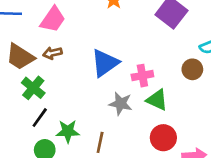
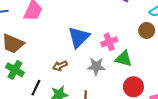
brown arrow: (52, 53) -> (60, 66), moved
green cross: (33, 88) -> (15, 70), moved

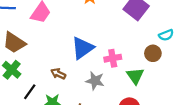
green triangle: (124, 59) -> (135, 76), moved, turned 30
brown arrow: (60, 66) -> (58, 74), turned 40

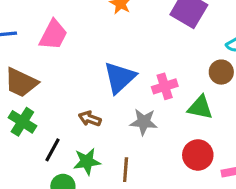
green triangle: (135, 76) -> (200, 107), turned -36

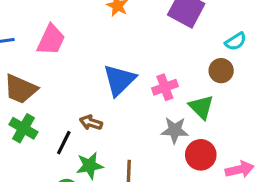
green triangle: (200, 107) -> (201, 107), turned 36
gray star: (144, 122) -> (175, 130), moved
black line: (52, 150) -> (64, 143), moved

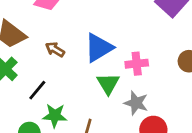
green triangle: (201, 107) -> (108, 84), moved
brown arrow: (91, 123) -> (55, 49), moved

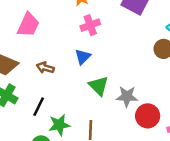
blue triangle: (99, 48) -> (83, 57), size x0.6
pink cross: (137, 64) -> (90, 25), moved

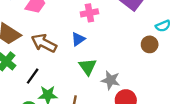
brown arrow: (45, 68) -> (44, 43), size x1.6

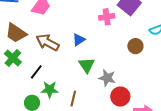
pink cross: (89, 13) -> (107, 17), moved
brown circle: (150, 44) -> (135, 46), moved

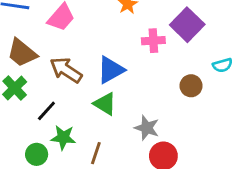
blue triangle: (79, 40) -> (111, 70), size x1.5
green triangle: (87, 65) -> (105, 104), moved, turned -30

